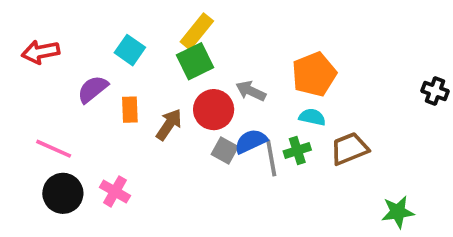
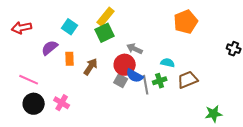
orange pentagon: (314, 74) -> (186, 22), moved
red circle: (214, 110) -> (125, 65), moved
blue semicircle: (251, 141) -> (135, 76), turned -126

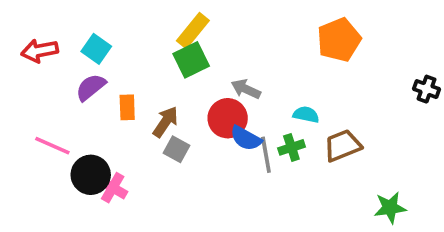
cyan square: (70, 27) -> (96, 49), moved
gray square: (121, 81) -> (176, 149), moved
black circle: (34, 104) -> (91, 175), moved

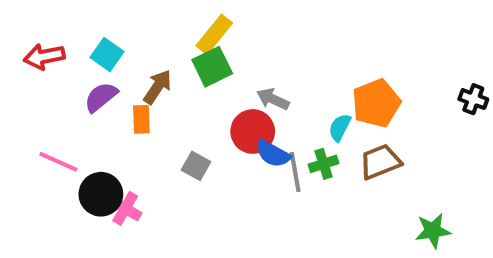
orange pentagon: (339, 40) -> (376, 103), moved
cyan semicircle: (306, 115) -> (340, 127), turned -75
brown arrow: (166, 122) -> (158, 87), moved

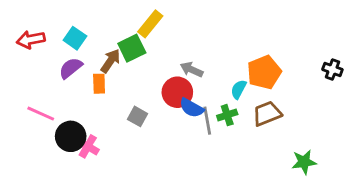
green square: (212, 67) -> (132, 48), moved

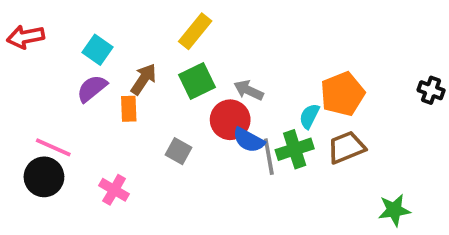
red arrow: (31, 40) -> (26, 37), moved
green square: (132, 48) -> (197, 81), moved
green cross: (227, 115) -> (295, 149), size x1.4
black circle: (71, 136) -> (44, 177), moved

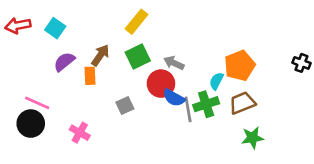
cyan square: (97, 50) -> (55, 28), moved
gray square: (179, 151) -> (125, 105), turned 36
green star: (394, 210) -> (252, 138), moved

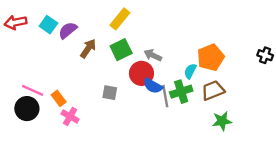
purple semicircle: (64, 62) -> (68, 30), moved
orange rectangle: (90, 76) -> (59, 98), moved, turned -35
gray square: (125, 105) -> (110, 93), turned 35

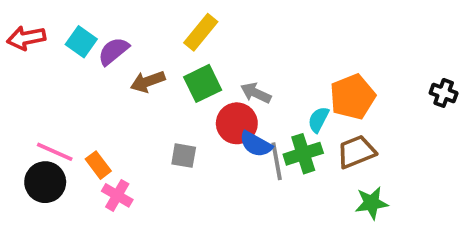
brown arrow: (88, 48) -> (148, 82), turned -144

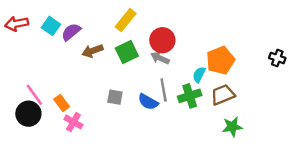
red circle: (237, 123) -> (162, 40), moved
blue semicircle: (256, 144) -> (148, 102), moved
pink line: (55, 152) -> (34, 95), turned 30
gray line: (277, 161) -> (164, 90), moved

